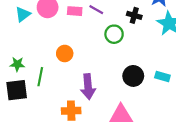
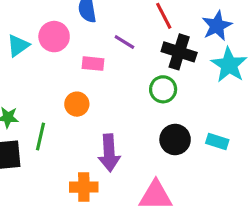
pink rectangle: (75, 11) -> (93, 64), moved
black cross: (134, 15) -> (179, 52), size x1.5
green circle: (114, 34) -> (163, 89), moved

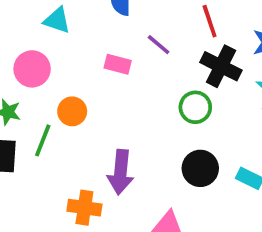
pink circle: (54, 37) -> (32, 69), moved
cyan triangle: (18, 46) -> (57, 20), moved, turned 45
orange circle: (77, 104) -> (72, 111), moved

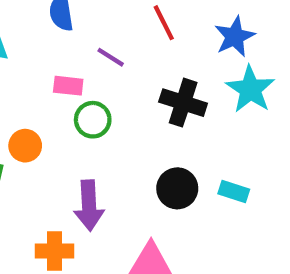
black cross: (221, 66) -> (183, 103), moved
green circle: (195, 107) -> (93, 120), moved

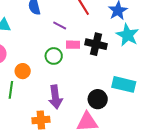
pink rectangle: (68, 86) -> (73, 45), moved
black circle: (177, 188) -> (98, 99), moved
cyan rectangle: (234, 192) -> (124, 84), size x1.6

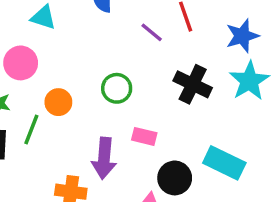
purple line: (60, 26) -> (152, 32), moved
pink rectangle: (73, 45) -> (144, 136), moved

